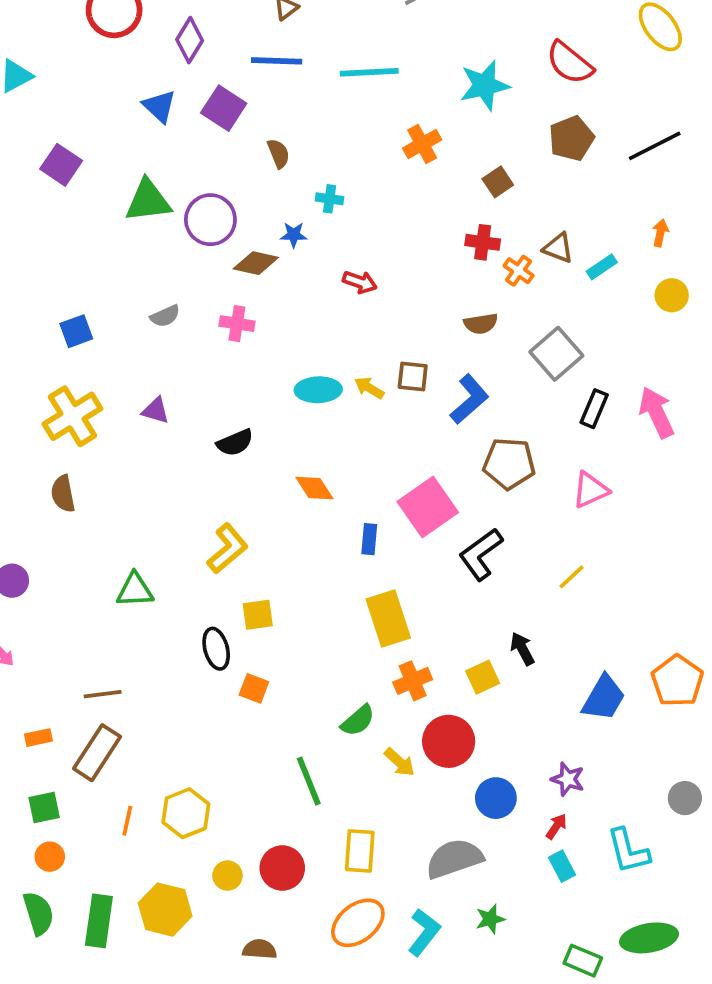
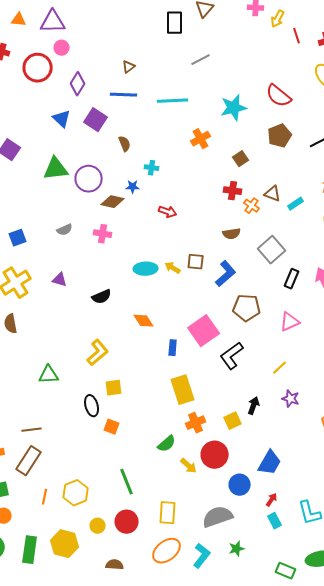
black arrow: (522, 649) -> (254, 406), turned 48
blue trapezoid: (604, 698) -> (270, 463), moved
purple star: (568, 779) -> (291, 399), moved
green line: (309, 781) -> (127, 482), moved

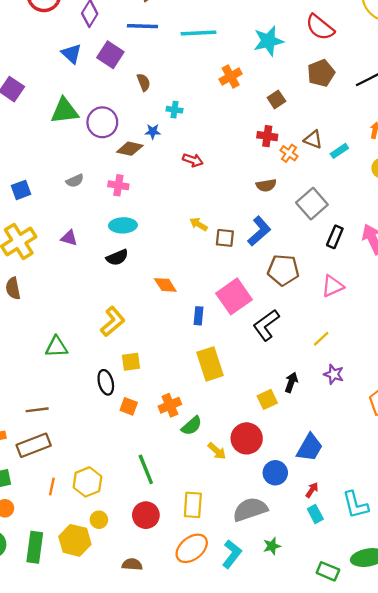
brown square: (196, 262) -> (225, 238), moved
cyan ellipse: (146, 269) -> (123, 225), moved
orange cross: (196, 423) -> (170, 405), moved
brown rectangle: (29, 461) -> (34, 445), turned 36
yellow circle: (98, 526) -> (99, 520), moved

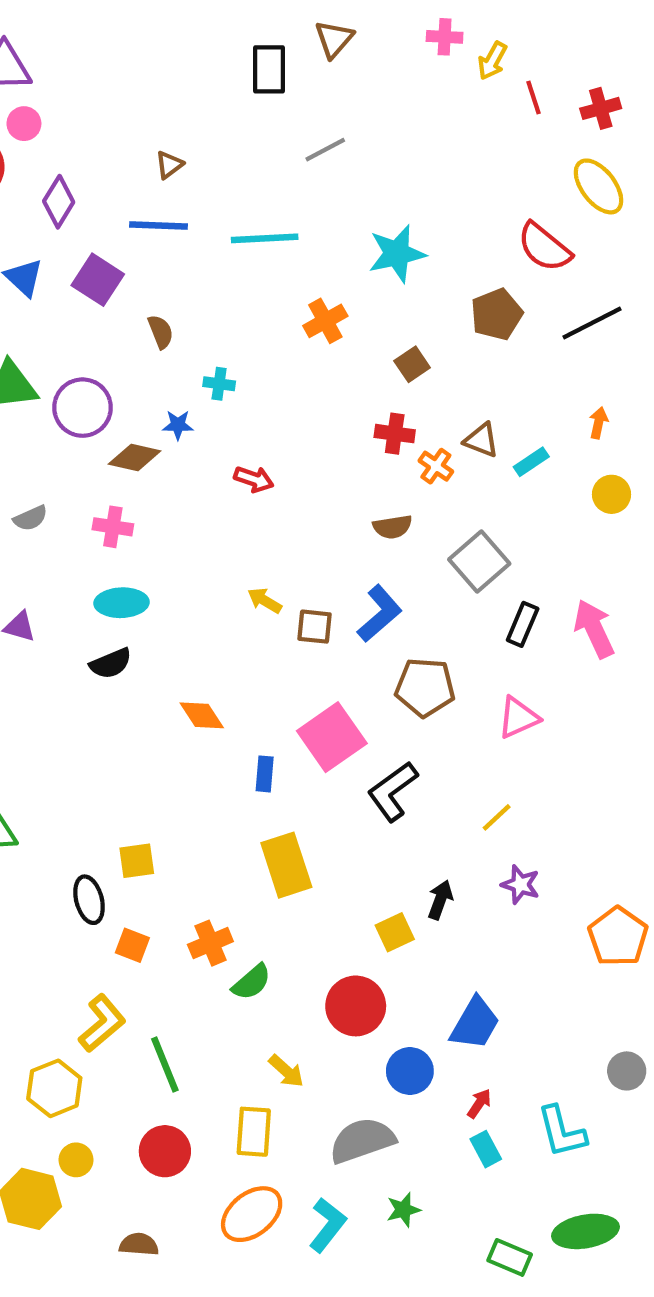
red semicircle: (320, 27) -> (544, 247), moved
yellow L-shape: (113, 322) -> (102, 1023), moved
yellow arrow: (217, 451) -> (286, 1071), moved

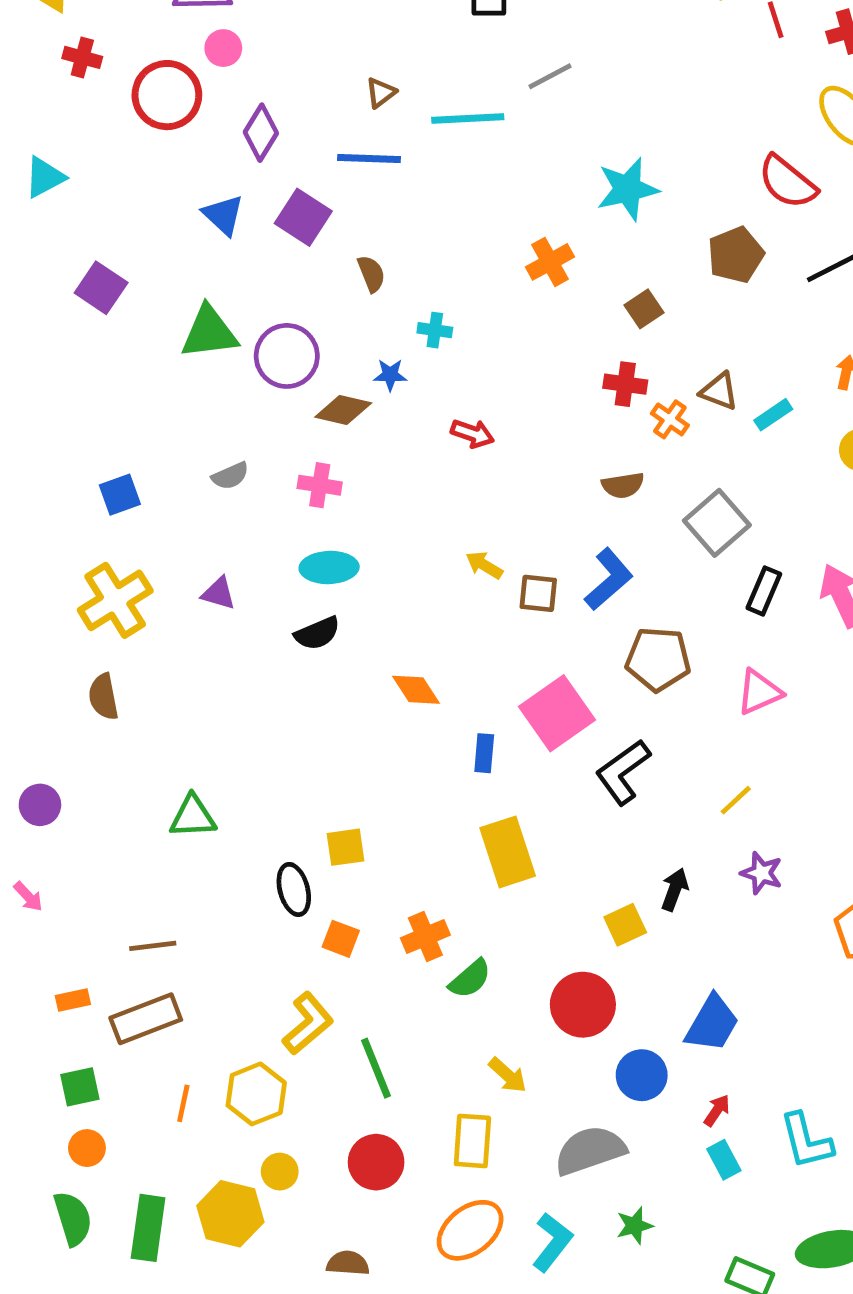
cyan line: (265, 238) -> (468, 119), moved

